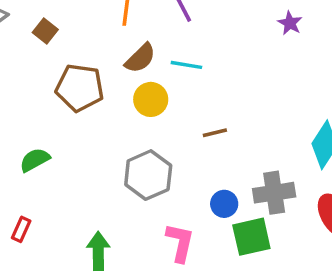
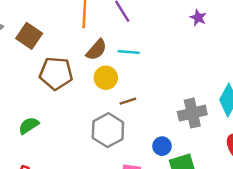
brown square: (45, 31) -> (29, 36), size x1.5
brown line: (215, 133) -> (128, 101), moved
gray cross: (274, 193) -> (192, 113), moved

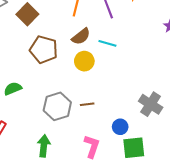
brown line: (128, 101) -> (87, 104), moved
gray cross: (192, 113) -> (151, 104), turned 35
gray hexagon: (108, 130) -> (57, 106), moved

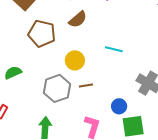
cyan line: (107, 43) -> (114, 49), moved
yellow circle: (84, 61) -> (75, 60), moved

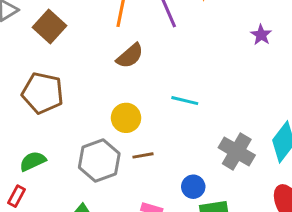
brown pentagon: (42, 34) -> (43, 93), moved
green semicircle: (13, 73) -> (33, 161), moved

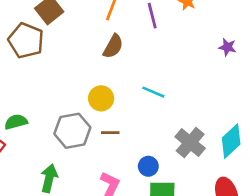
purple star: (261, 35) -> (227, 47), turned -30
brown semicircle: (130, 56) -> (113, 46), turned -30
brown pentagon: (43, 93) -> (26, 41), moved

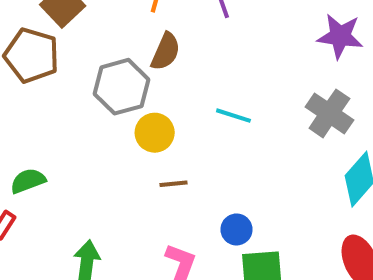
purple star: (227, 47) -> (340, 36), size x1.6
gray hexagon: (72, 131) -> (122, 87), moved
gray cross: (190, 143) -> (329, 113), moved

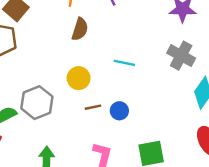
gray hexagon: (122, 87) -> (37, 103), moved
blue circle: (237, 229) -> (119, 111), moved

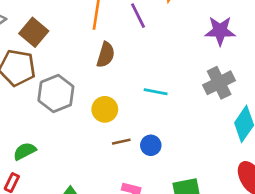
gray cross: (181, 56) -> (219, 83), turned 36
gray hexagon: (37, 103) -> (56, 94), moved

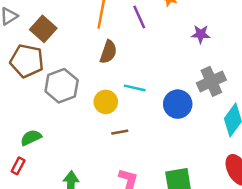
purple star: (220, 31) -> (201, 34), moved, size x0.7
cyan line: (156, 92) -> (135, 88), moved
blue circle: (151, 145) -> (178, 104), moved, size x1.5

